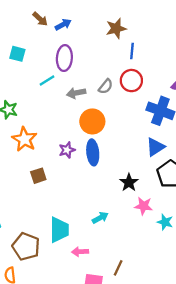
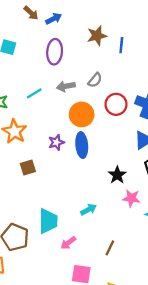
brown star: (116, 28) -> (97, 36), moved
cyan line: (47, 81) -> (34, 93), moved
red circle: (131, 81) -> (116, 104), moved
pink arrow: (80, 252) -> (68, 243), turned -35
brown line: (118, 268) -> (110, 248), moved

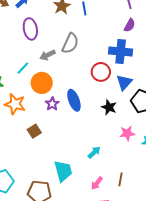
gray semicircle: (95, 80) -> (70, 43), size x1.5
red circle: (116, 104) -> (101, 72), moved
orange circle: (82, 114) -> (42, 83), moved
black star: (117, 175) -> (109, 107), moved
pink arrow: (68, 243) -> (97, 183), moved

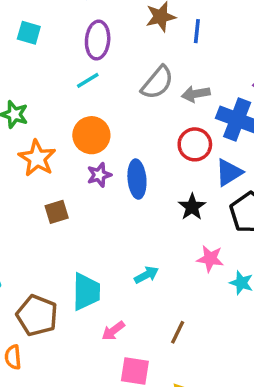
gray arrow: (47, 55) -> (196, 94), moved
cyan line: (23, 68) -> (88, 80), moved
pink arrow: (97, 183) -> (113, 331), moved

